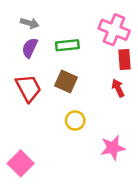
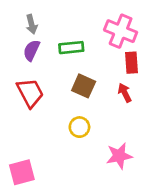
gray arrow: (30, 23) -> (32, 24), turned 60
brown square: (66, 82) -> (84, 86), moved
pink square: (21, 163) -> (22, 172), turned 30

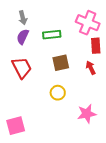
brown square: (84, 86) -> (61, 63), turned -36

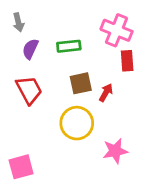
gray arrow: (23, 18) -> (18, 22), moved
red arrow: (91, 68) -> (106, 93), moved, turned 56
yellow circle: (58, 93) -> (77, 123), size x1.6

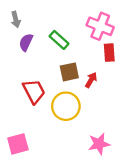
green rectangle: (69, 46) -> (59, 40), turned 48
red trapezoid: (29, 90) -> (34, 91), moved
pink star: (115, 151) -> (99, 144), moved

